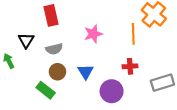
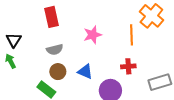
black triangle: (26, 40) -> (14, 40), moved
blue triangle: (86, 72) -> (85, 72), turned -35

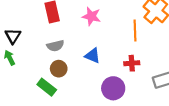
pink star: (93, 35) -> (91, 16), moved, turned 30
blue triangle: (85, 72) -> (92, 56), moved

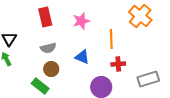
pink star: (91, 16) -> (81, 21), turned -30
orange line: (135, 30) -> (111, 39), moved

